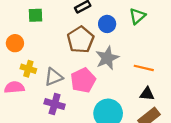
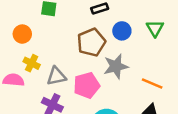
green triangle: (137, 16) -> (155, 28), turned -30

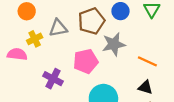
yellow cross: (32, 63) -> (35, 39), turned 35
gray triangle: (56, 76) -> (58, 28), moved

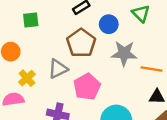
gray triangle: (58, 28) -> (58, 69), moved
gray star: (114, 44) -> (124, 53), moved, turned 30

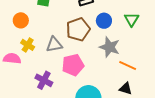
yellow cross: (27, 78) -> (28, 45), turned -32

